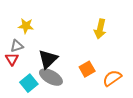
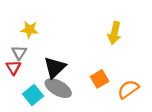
gray triangle: (17, 46) -> (19, 53), turned -40

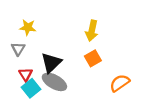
yellow arrow: (114, 33) -> (92, 31), moved
red triangle: (13, 67) -> (26, 74), moved
orange square: (100, 79) -> (93, 58), moved

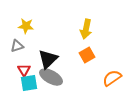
gray triangle: (18, 49) -> (17, 46), turned 40
cyan square: (31, 88) -> (29, 83), turned 30

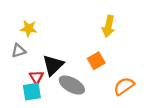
yellow arrow: (86, 29) -> (108, 26), moved
red triangle: (24, 70) -> (36, 77), moved
gray ellipse: (51, 77) -> (72, 85), moved

